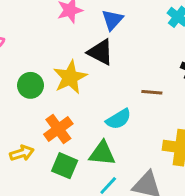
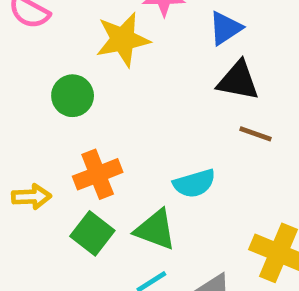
black triangle: (101, 52) -> (238, 81), moved, turned -32
yellow star: (70, 77) -> (123, 39), moved
brown line: (152, 92) -> (255, 134), moved

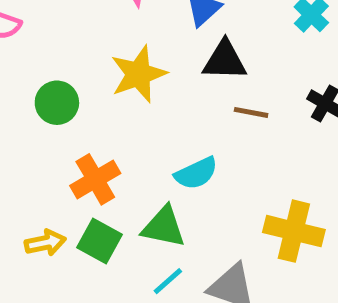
yellow star: (123, 39) -> (138, 74), moved
yellow arrow: (31, 197) -> (45, 243), moved

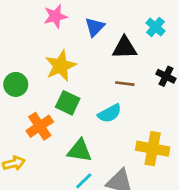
black triangle: (225, 60) -> (125, 48), moved
cyan semicircle: (196, 173) -> (110, 113), moved
green square: (99, 241) -> (68, 103), moved

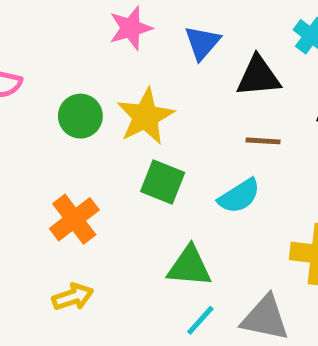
green circle: (16, 84) -> (80, 116), moved
orange cross: (40, 126) -> (74, 219), moved

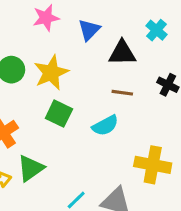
green triangle: (189, 266) -> (31, 168), moved, turned -44

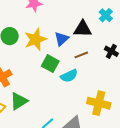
blue triangle: (89, 30) -> (62, 39), moved
brown line: (122, 93) -> (81, 55), turned -32
green square: (59, 114) -> (50, 64), moved

